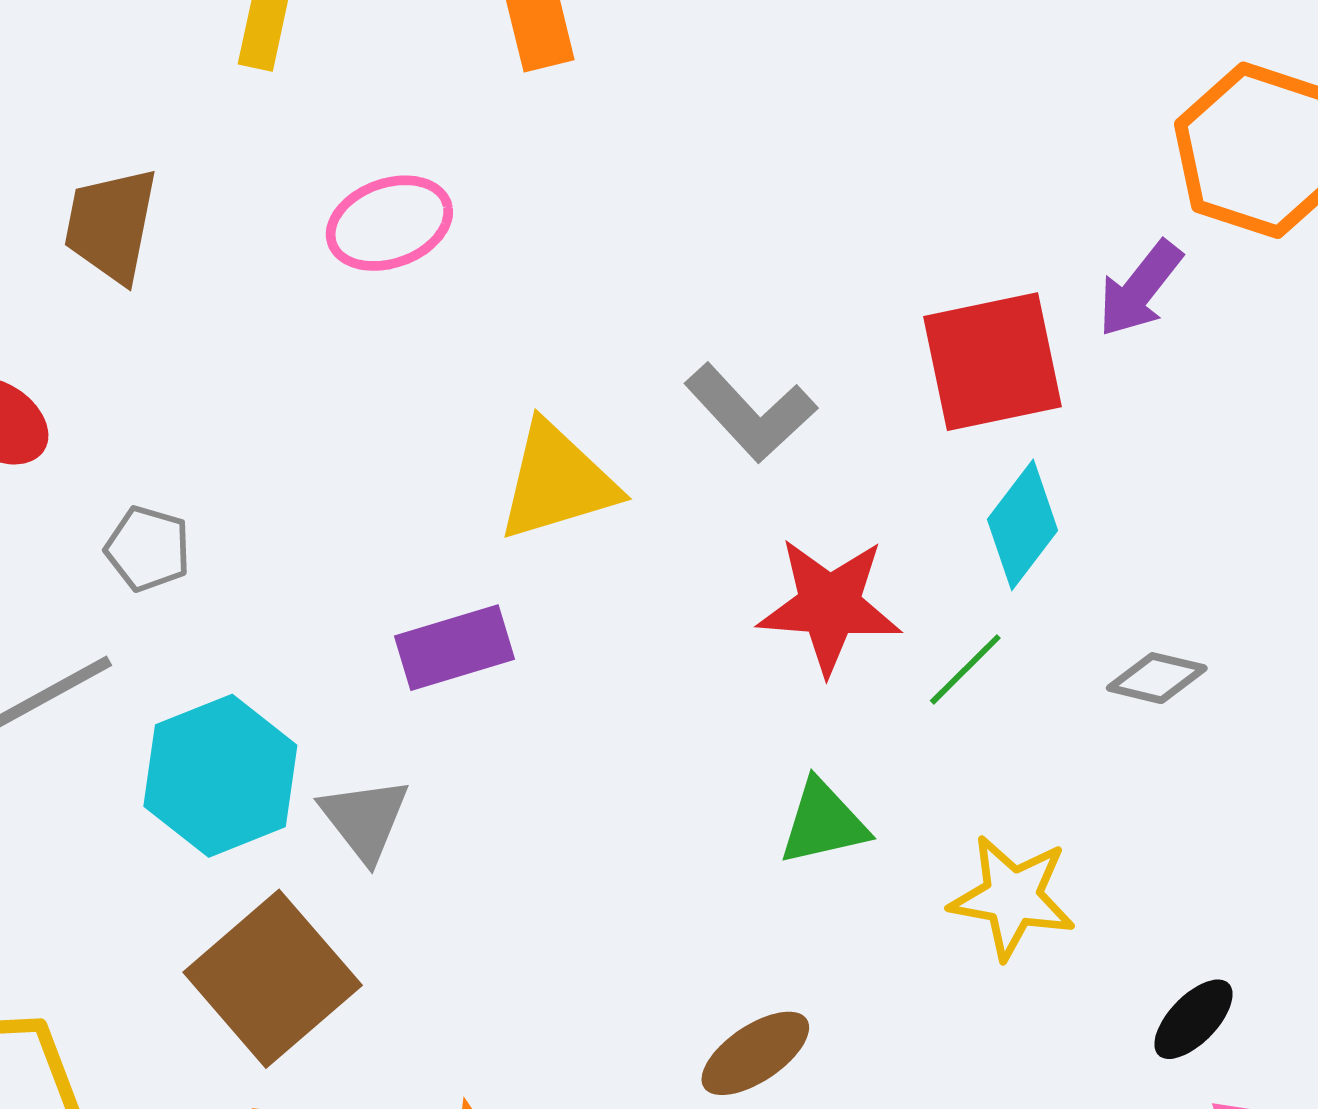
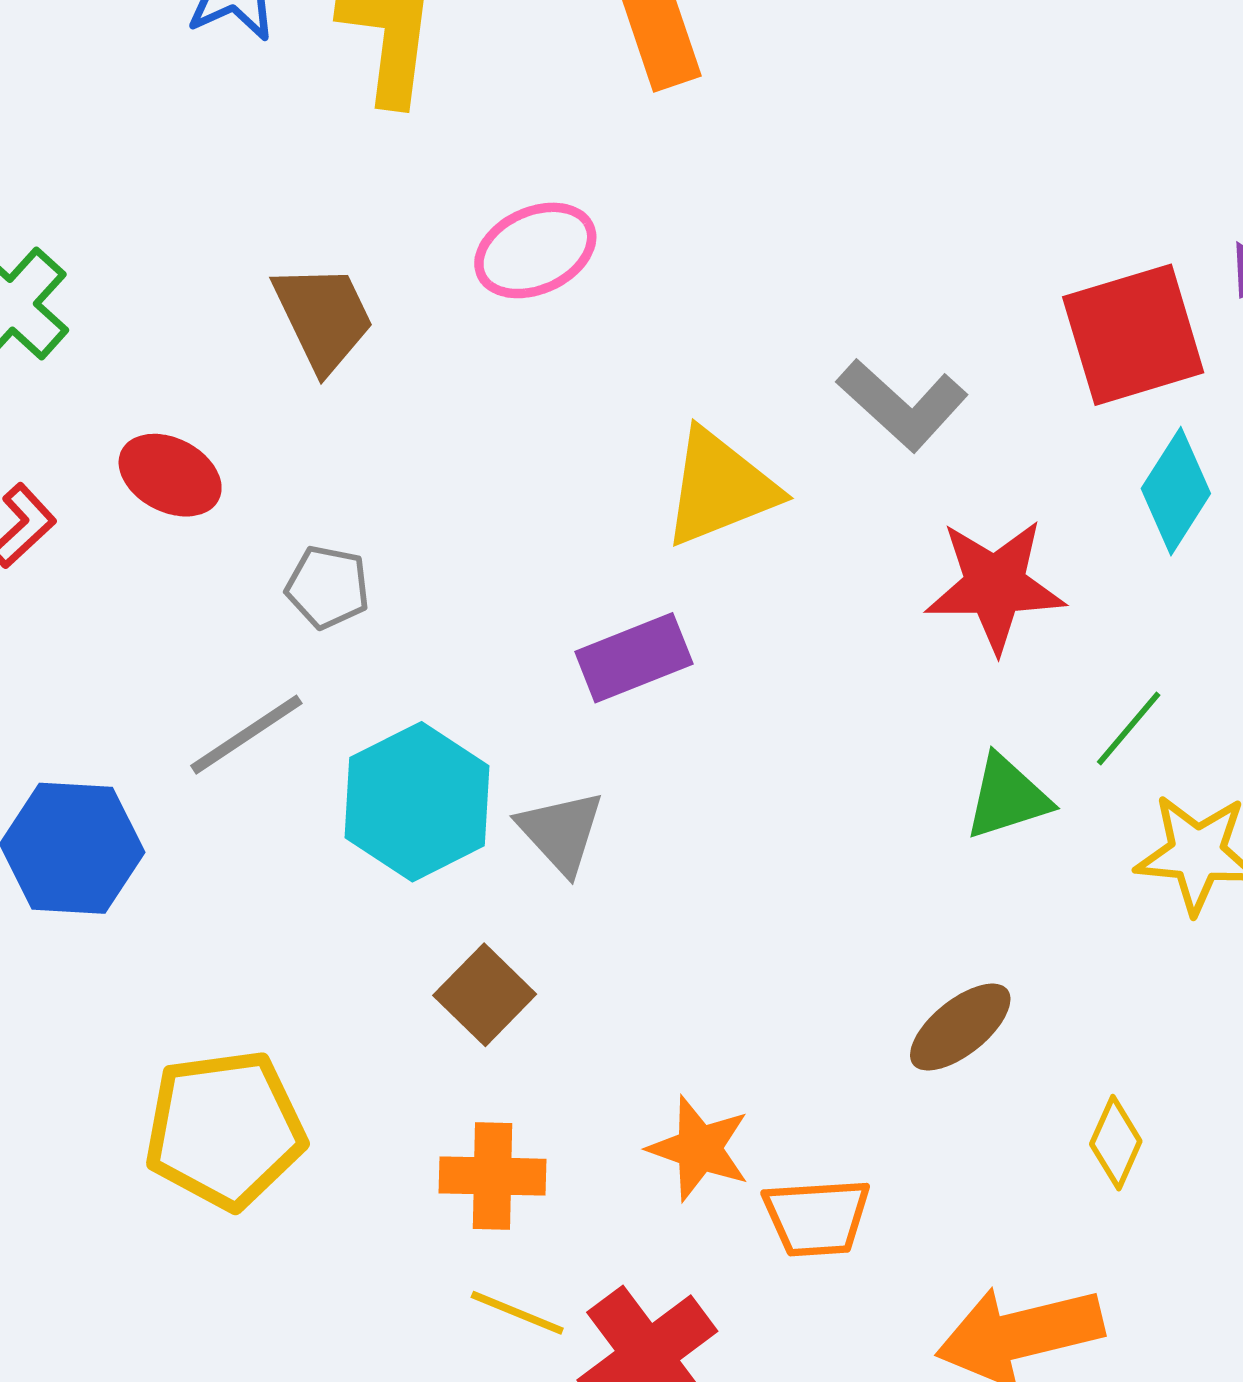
brown trapezoid: (111, 225) -> (323, 317), moved, turned 148
green line: (965, 669) -> (1129, 729), moved
brown square: (273, 979) -> (485, 995), size x0.6

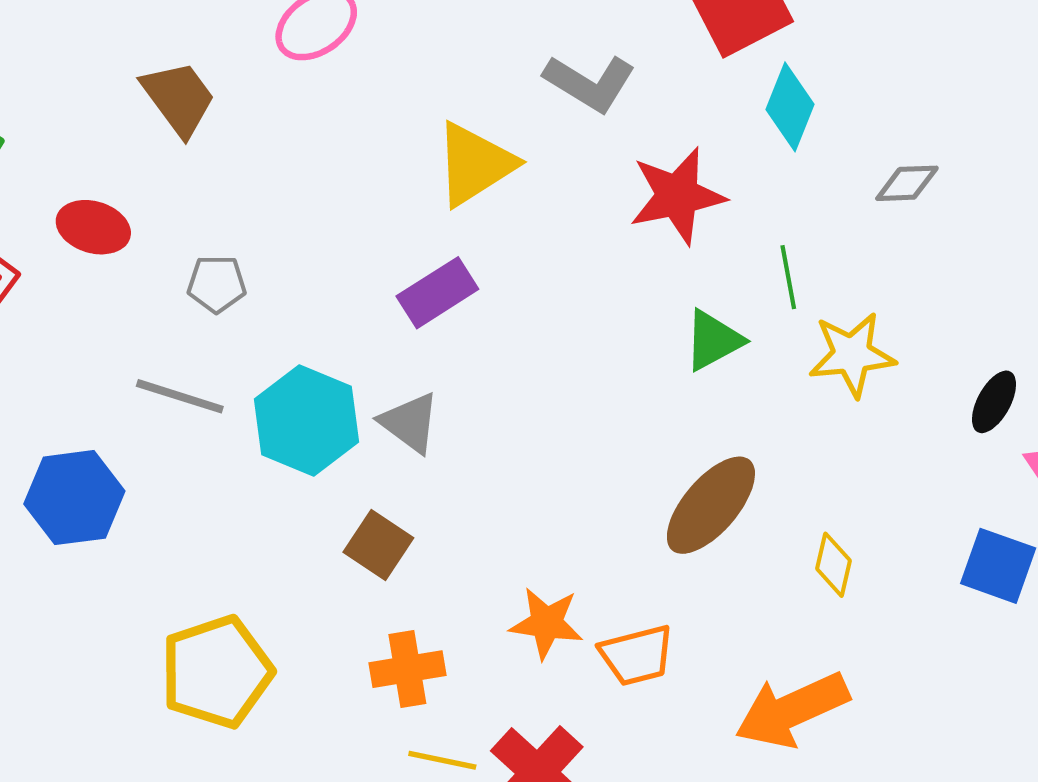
green line: (1129, 729) -> (788, 277), turned -40
gray line: (246, 735) -> (180, 396), turned 62
brown ellipse: (960, 1027) -> (711, 505), size x1.4

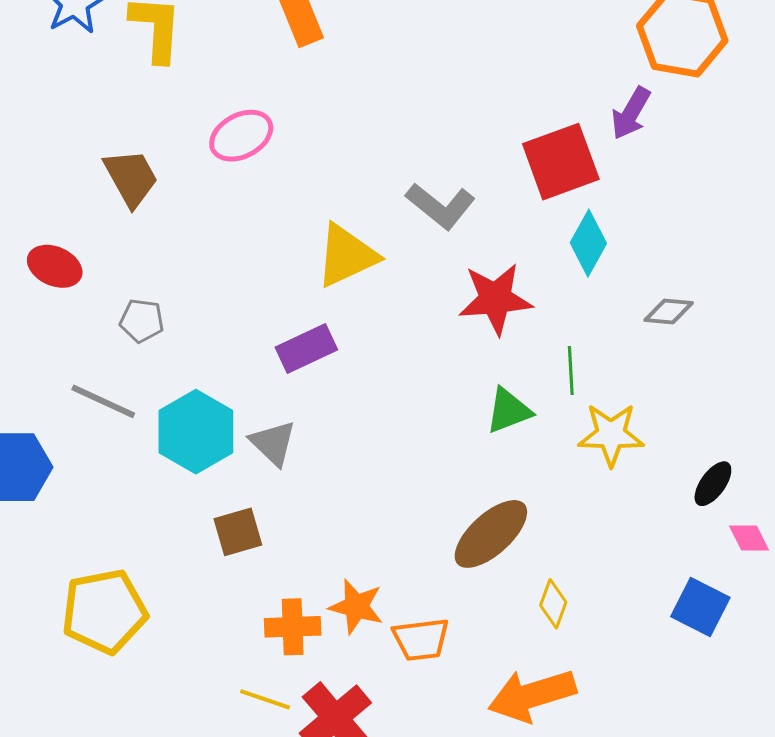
brown square: (378, 545) -> (238, 532), turned 33
yellow diamond: (833, 565) -> (553, 604), moved
orange cross: (407, 669) -> (293, 627), moved

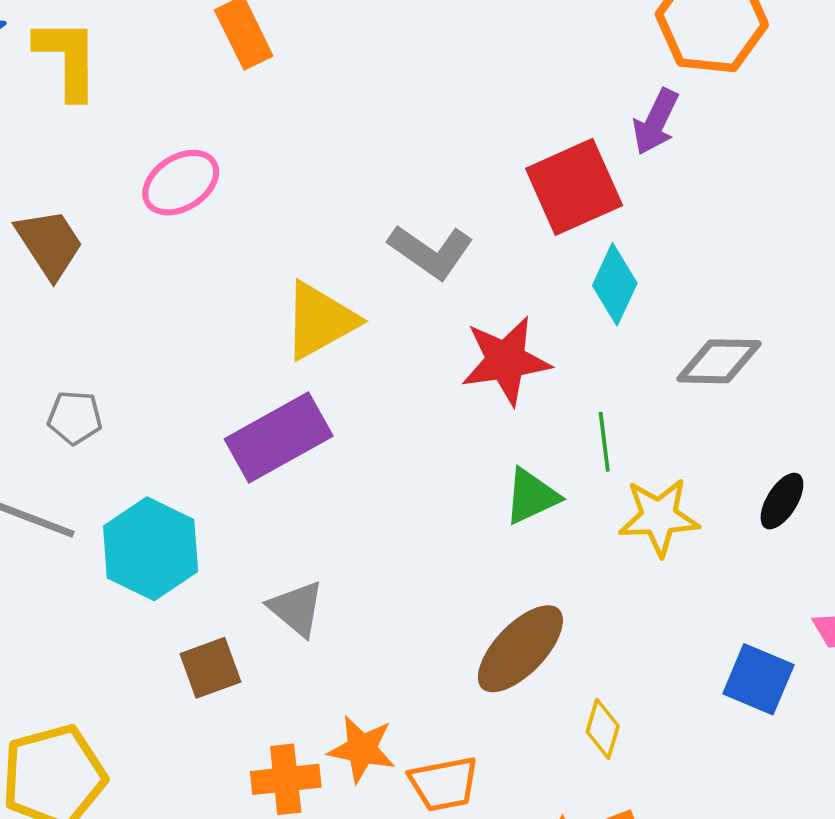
gray diamond: (669, 312) -> (719, 361), size x1.4
purple rectangle: (306, 348) -> (279, 438), size x1.4
gray triangle: (273, 443) -> (296, 608), moved
black ellipse: (713, 484) -> (782, 501), moved
blue square: (700, 607) -> (758, 679), moved

